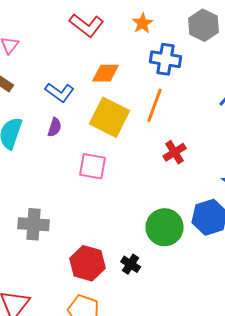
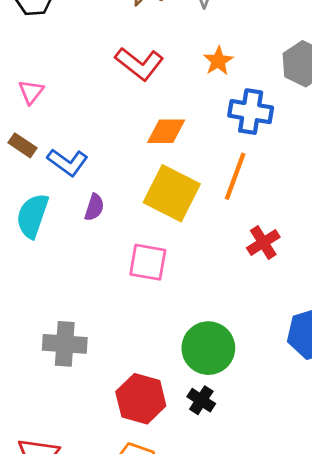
blue L-shape: (60, 92) -> (68, 162), moved
green circle: (165, 227) -> (208, 348), moved

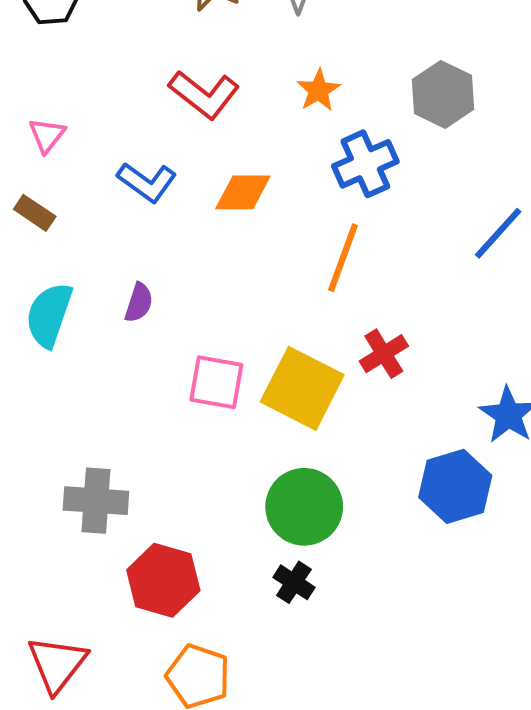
blue cross: (251, 112) -> (365, 164), turned -33
blue L-shape: (68, 162) -> (147, 182), moved
yellow square: (172, 193) -> (302, 388), moved
red hexagon: (141, 399) -> (163, 580), moved

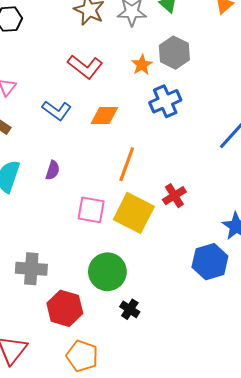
gray hexagon: (443, 94) -> (174, 53), moved
orange line: (343, 258) -> (127, 164), moved
green circle: (304, 507) -> (107, 272), moved

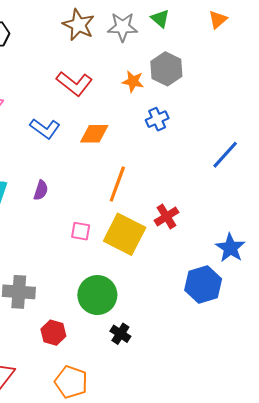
orange star: (142, 65) -> (133, 81), turned -30
blue cross: (165, 101) -> (157, 119), size x0.7
pink square: (91, 210) -> (81, 231), size x0.7
red hexagon: (65, 308) -> (53, 333), size x0.7

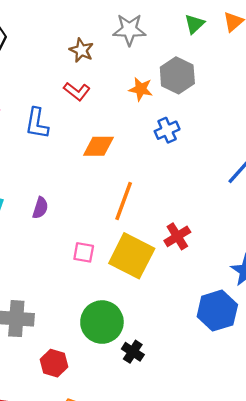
green triangle: (160, 19) -> (194, 24), moved, turned 36
brown star: (79, 25) -> (81, 50), moved, size x0.7
red L-shape: (74, 83) -> (77, 91), size x0.7
blue L-shape: (45, 128) -> (37, 123), moved, turned 64
black cross: (120, 334) -> (133, 352), moved

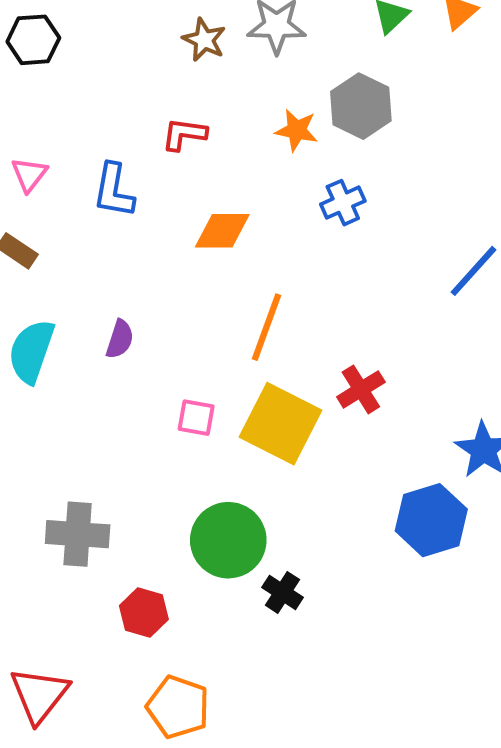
brown star: (81, 50) -> (204, 40), moved
red L-shape: (77, 91) -> (184, 134), turned 150

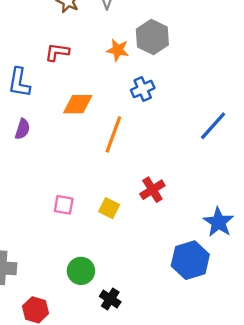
orange line: (266, 327) -> (113, 134), moved
purple semicircle: (120, 339) -> (22, 129), moved
yellow square: (281, 424) -> (109, 208), size x0.5
green circle: (228, 540) -> (81, 271), size x0.7

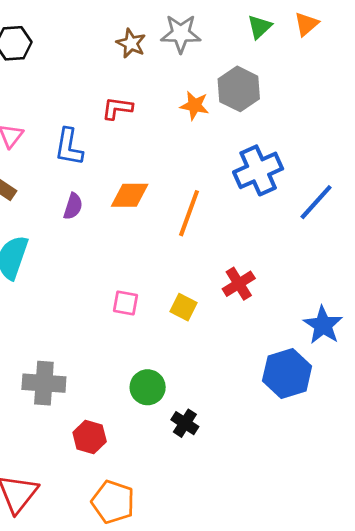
blue cross: (143, 89) -> (258, 170), moved, size x1.6
orange diamond: (78, 104) -> (130, 195), moved

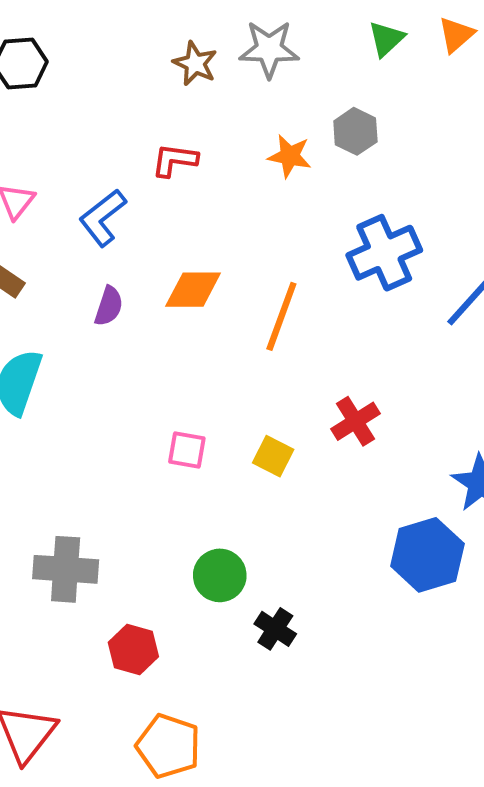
gray hexagon: (239, 89) -> (355, 131), size x0.7
blue L-shape: (69, 147) -> (103, 218), turned 42

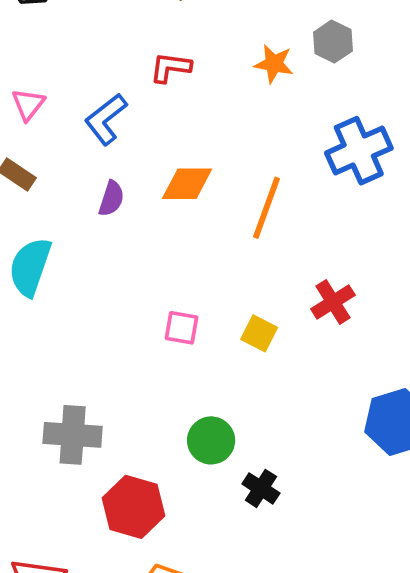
red hexagon: (133, 649) -> (133, 507), size x1.4

